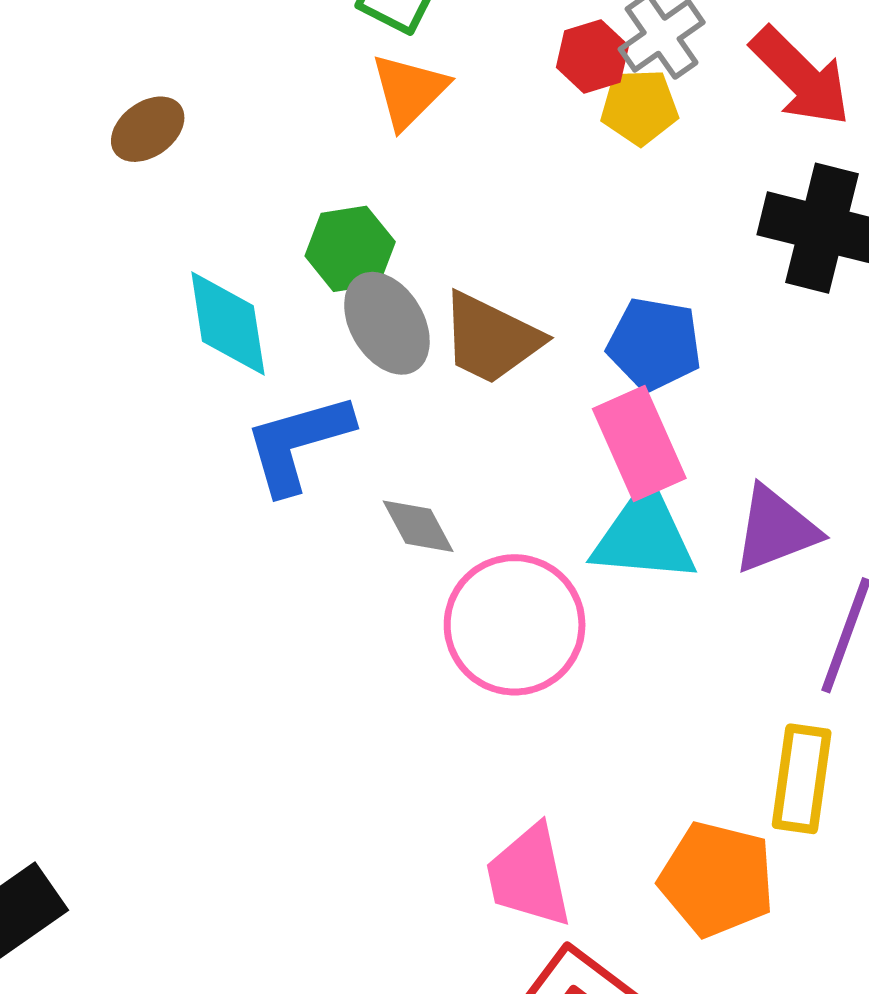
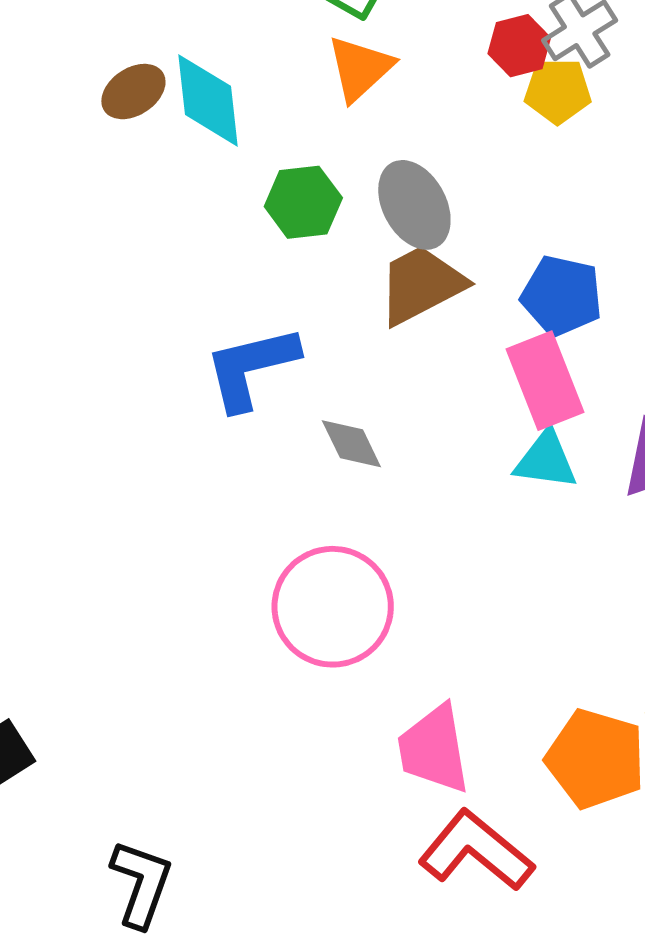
gray ellipse: (387, 323) -> (414, 205), moved
cyan diamond: (228, 324) -> (208, 100), moved
brown trapezoid: (491, 338) -> (421, 285), turned 124
cyan triangle: (644, 535) -> (546, 460), size x0.7
pink circle: (515, 625) -> (333, 607), moved

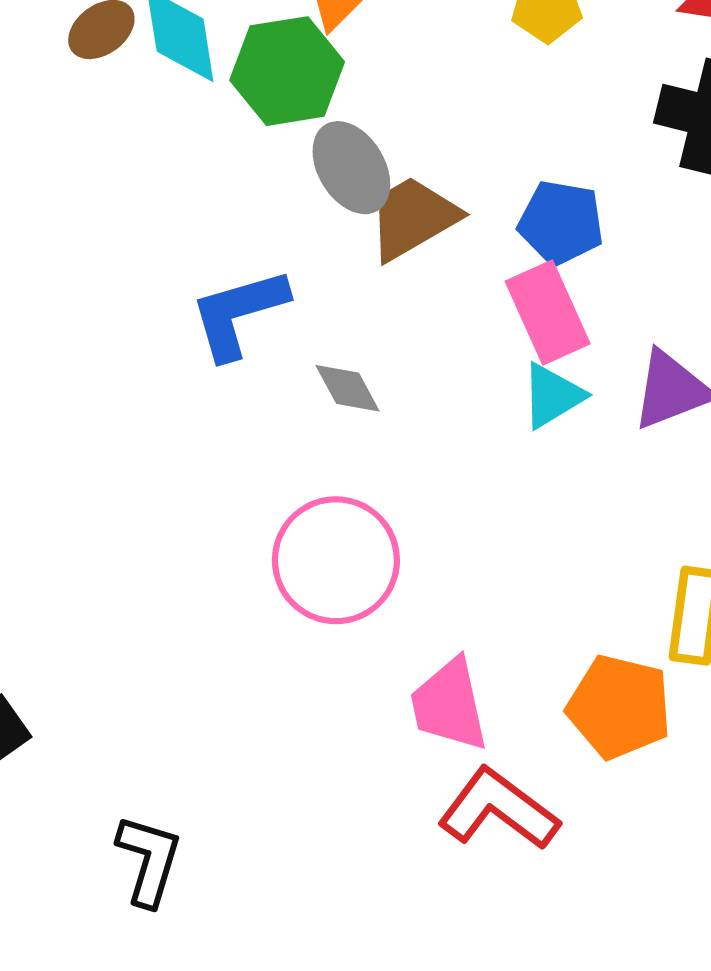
green hexagon: (303, 202) -> (287, 71), moved, size x1.4
gray ellipse: (414, 205) -> (351, 168), moved
cyan triangle: (546, 460) -> (552, 396), turned -36

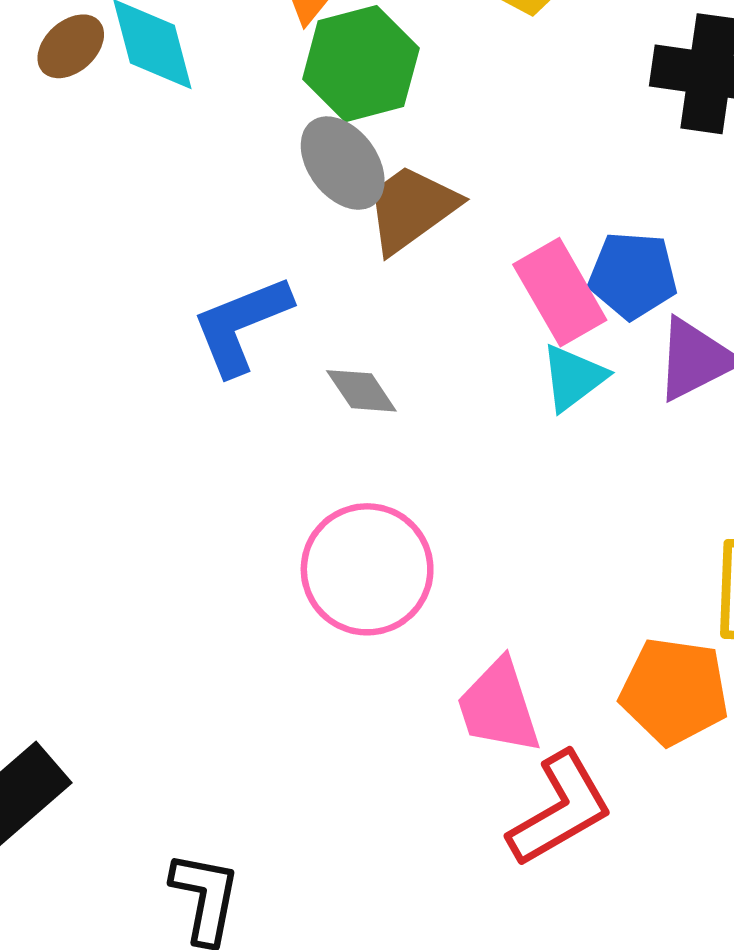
green hexagon: (287, 71) -> (361, 64), moved
blue pentagon: (561, 223) -> (633, 275), moved
red L-shape: (498, 809) -> (560, 809), turned 119

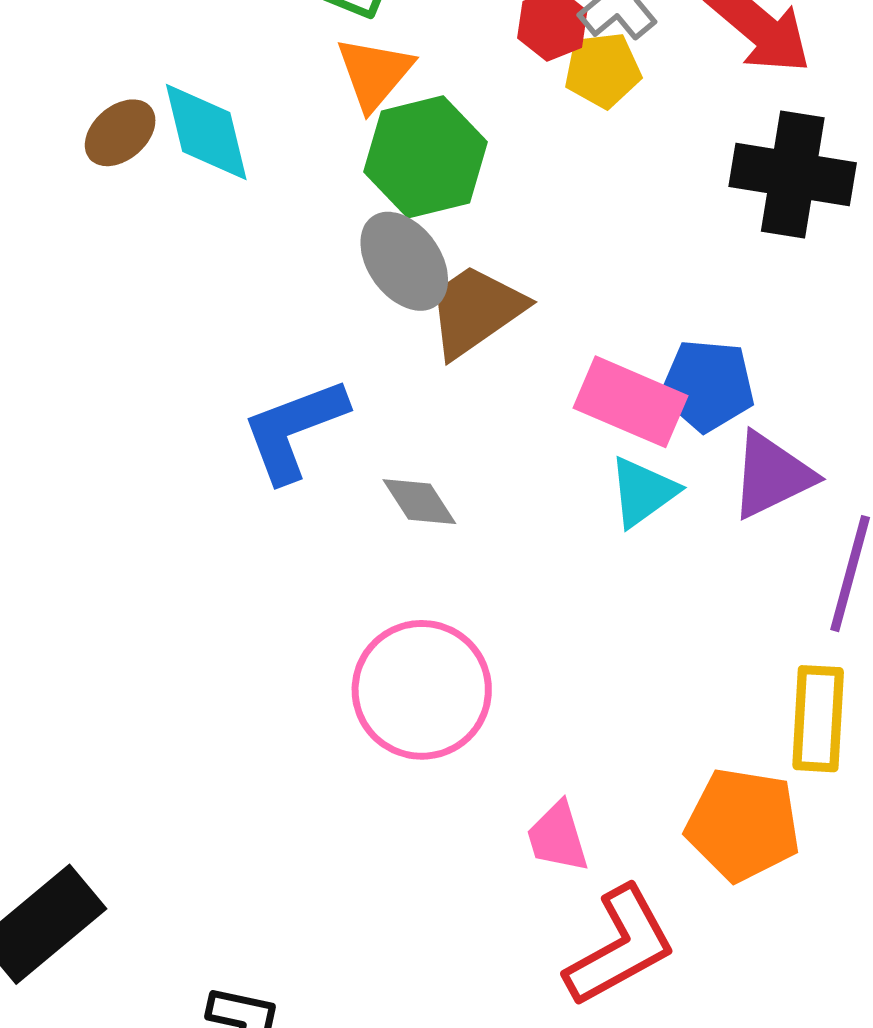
pink rectangle: (560, 292) -> (630, 402), turned -38
pink trapezoid: (499, 707) -> (558, 837), size x0.7

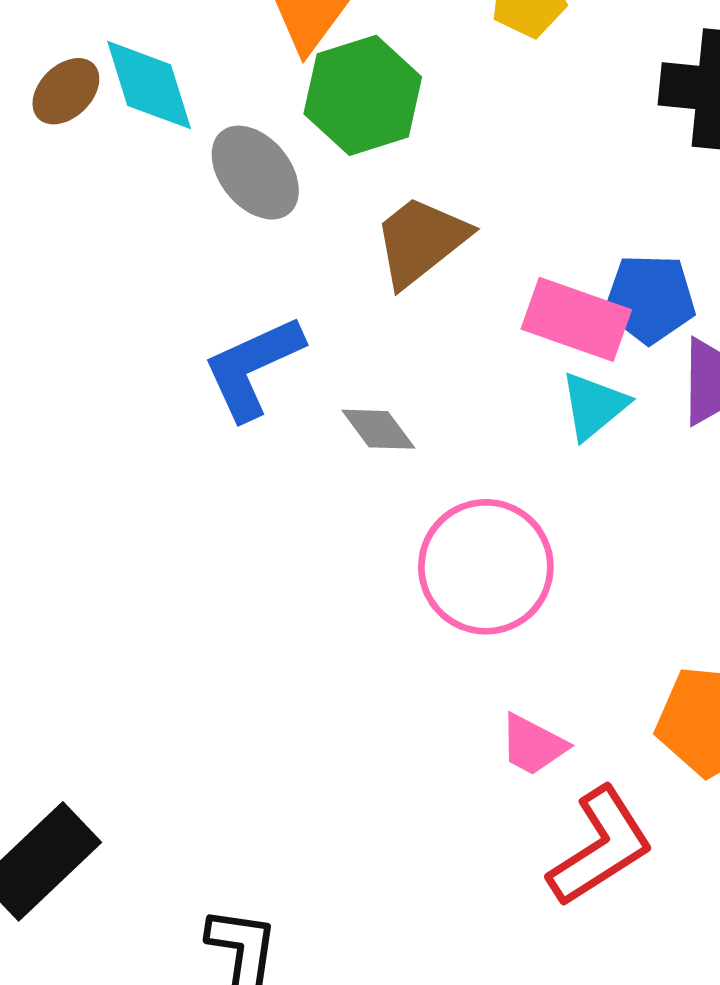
gray ellipse: (404, 261) -> (255, 173), moved
pink circle: (422, 690) -> (486, 567), moved
pink trapezoid: (558, 837) -> (533, 745), turned -42

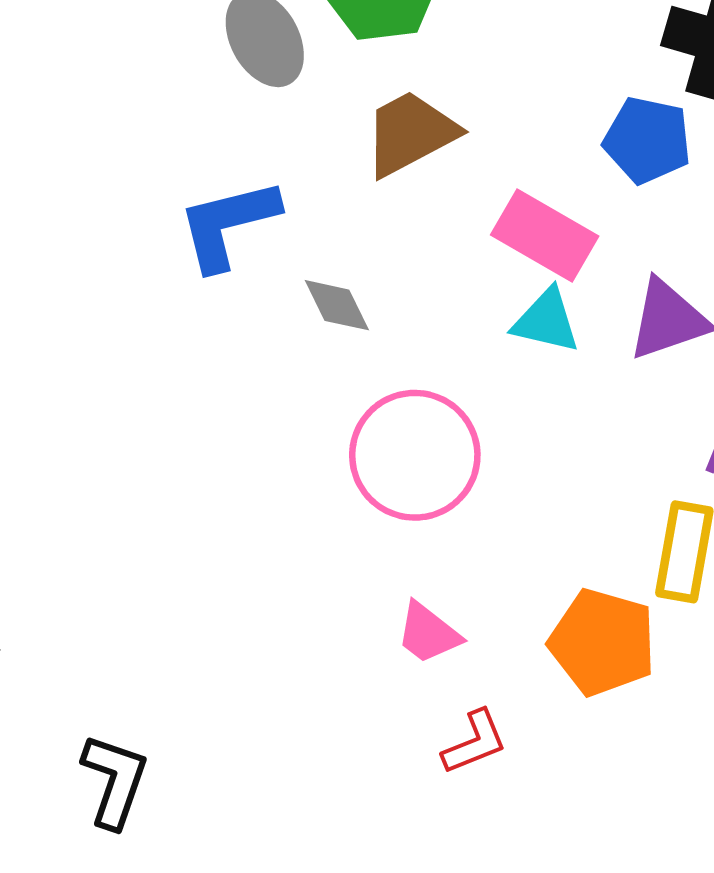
blue pentagon: (650, 299) -> (647, 140), moved
cyan triangle: (594, 406) -> (546, 321), turned 42
red L-shape: (601, 847) -> (475, 742), size x0.6

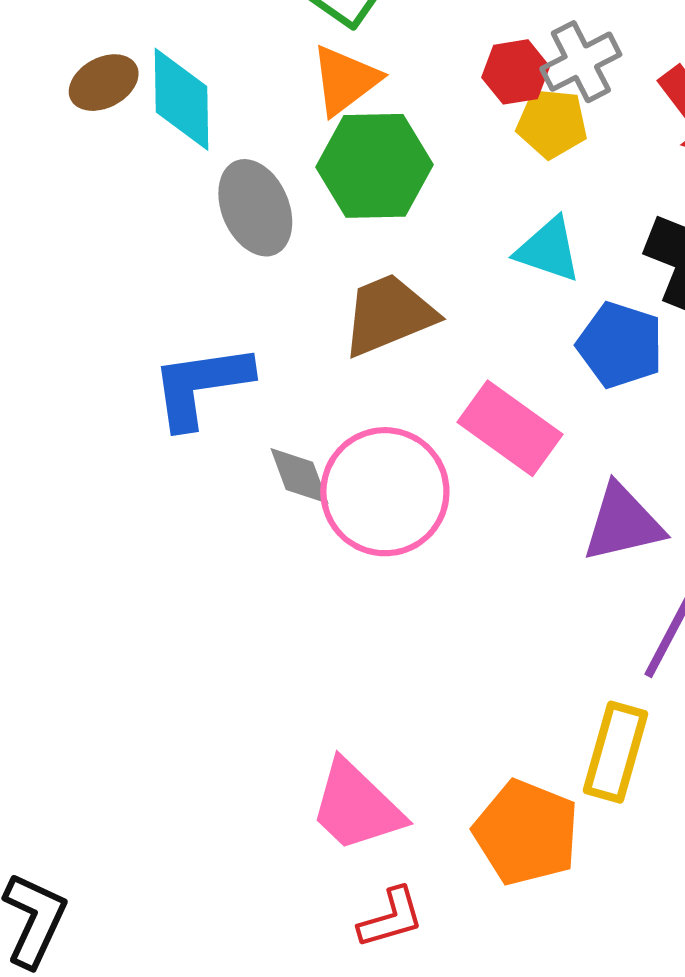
cyan triangle: (546, 321) -> (548, 250), moved
pink circle: (415, 455) -> (385, 492), moved
pink trapezoid: (428, 633) -> (356, 806), size x1.5

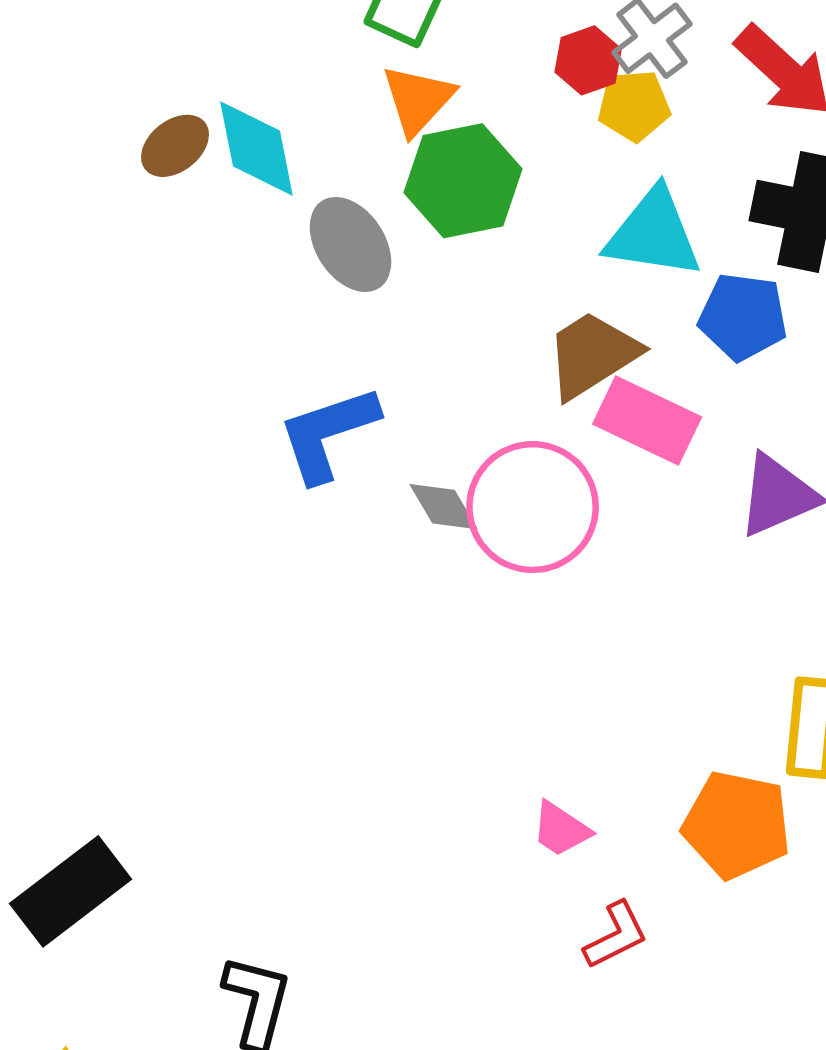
cyan triangle: (548, 250) -> (653, 234), size x1.4
brown trapezoid: (389, 315) -> (592, 355), moved
pink trapezoid: (356, 806) -> (561, 829), size x0.6

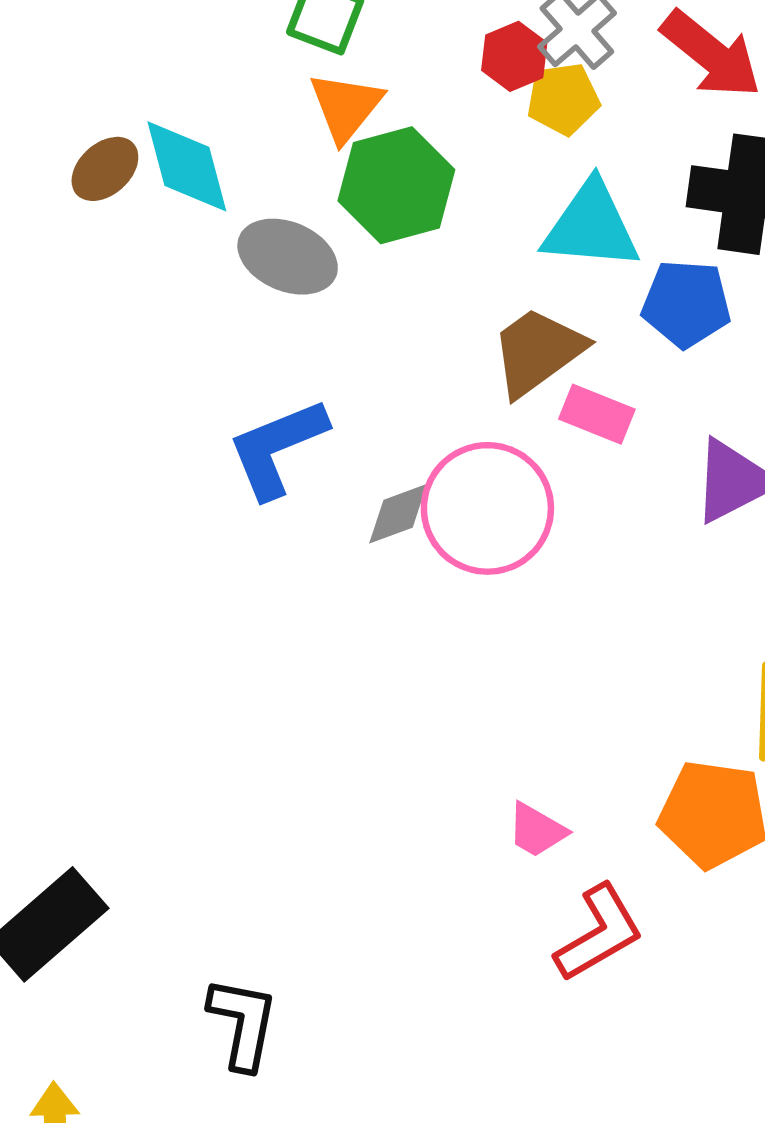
gray ellipse: (350, 244) -> (288, 257), turned -30
pink rectangle: (647, 420) -> (597, 414), size x0.7
gray diamond: (444, 507) -> (398, 514), turned -76
red L-shape: (616, 935) -> (599, 933), size x1.4

